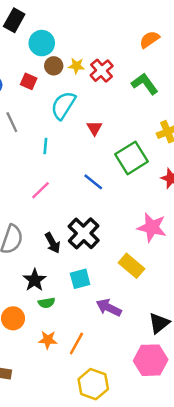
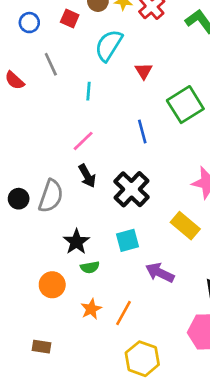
blue line: (93, 182) -> (142, 131), turned 36
black arrow: (53, 243) -> (87, 176), moved
orange star: (48, 340) -> (91, 309), turned -30

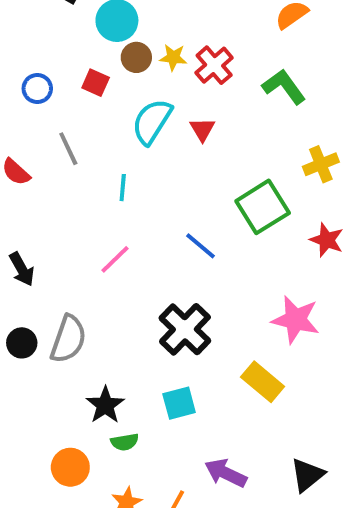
red triangle: (144, 71) -> (202, 129), moved
blue line: (142, 131) -> (200, 246), turned -35
black arrow: (87, 176) -> (22, 269), moved
purple arrow: (160, 273) -> (226, 473), moved

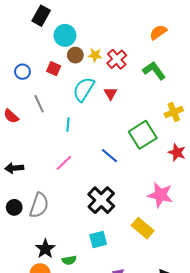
black arrow: (22, 269) -> (14, 168), turned 114
black star: (105, 405) -> (45, 249), moved

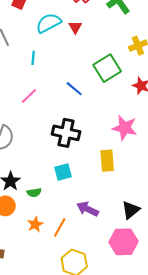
cyan semicircle: (84, 89) -> (49, 23), turned 30
black cross: (101, 200) -> (66, 133), turned -32
yellow rectangle: (143, 228) -> (107, 161), turned 45

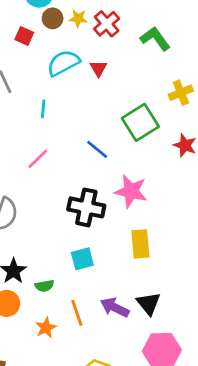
pink star: (125, 128) -> (131, 191), moved
black triangle: (131, 210) -> (148, 303), moved, turned -30
orange line: (60, 227) -> (77, 313), moved, turned -48

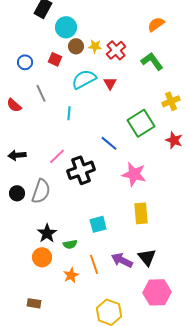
pink line: (38, 159) -> (57, 156), moved
black cross: (86, 207) -> (81, 170), moved, turned -32

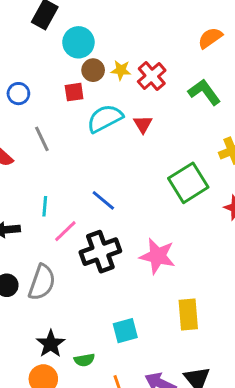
red square: (55, 59) -> (74, 92), moved, turned -32
cyan line: (69, 113) -> (45, 206), moved
blue line: (109, 143) -> (103, 200), moved
pink star: (134, 174) -> (157, 256), moved

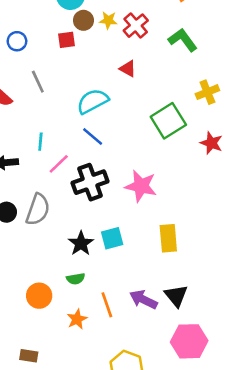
cyan semicircle: (105, 118) -> (93, 101), moved
red triangle: (143, 124) -> (128, 69), turned -30
cyan square: (125, 331) -> (112, 238), moved
black star: (51, 344) -> (81, 243), moved

